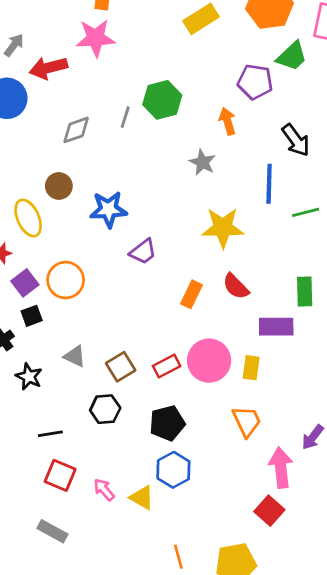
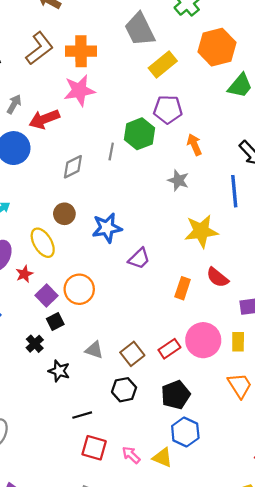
purple pentagon: (255, 82) -> (168, 109), moved

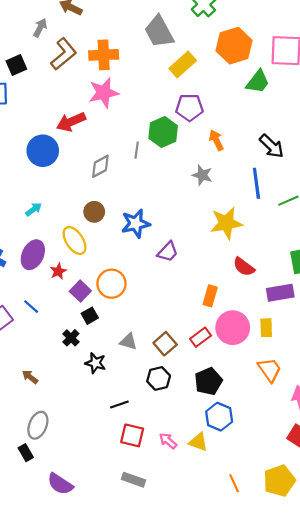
gray arrow: (14, 104) -> (40, 28), moved
orange rectangle: (183, 288) -> (210, 296), moved

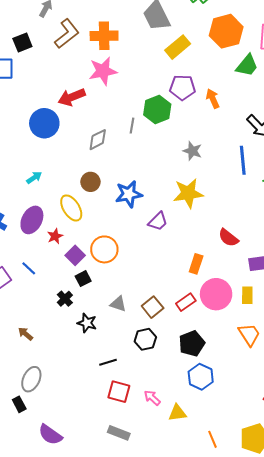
orange arrow: (216, 140) -> (213, 99), moved
yellow star: (226, 223) -> (188, 193), moved
yellow triangle: (198, 442) -> (177, 413), moved, turned -30

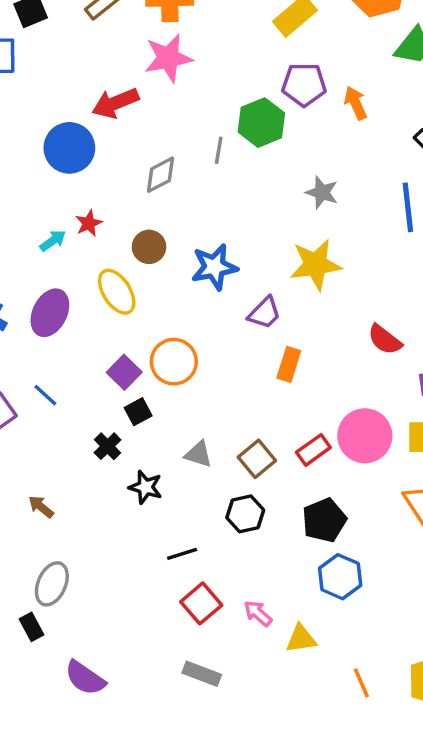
red star: (55, 236) -> (89, 223), moved
orange rectangle: (196, 264) -> (289, 364), moved
red square: (119, 392) -> (201, 603), turned 35

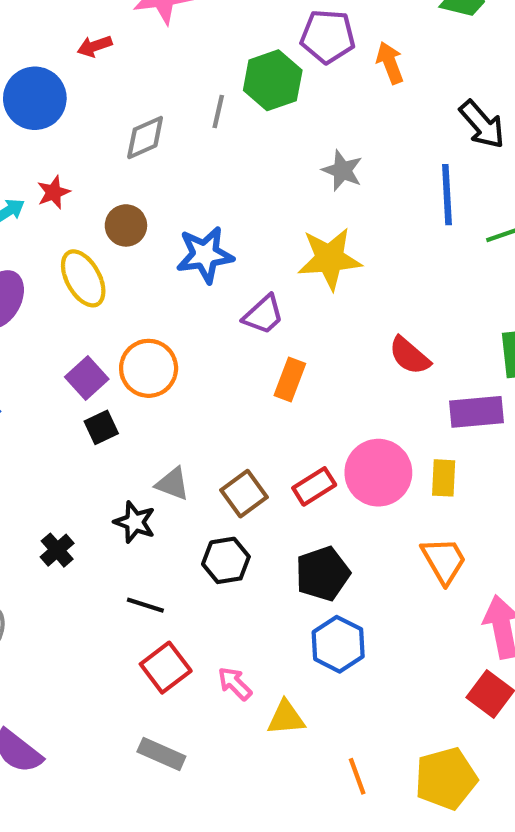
red arrow: (115, 103) -> (95, 46), size x0.6
black cross: (107, 446) -> (57, 550), moved
black star: (146, 487) -> (135, 522), moved
black line: (182, 554) -> (145, 605), turned 32

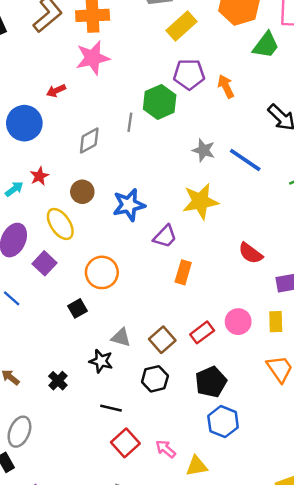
blue line: (447, 195) -> (245, 160), moved, turned -48
purple square: (87, 378) -> (45, 263), moved
pink circle: (378, 473) -> (238, 322), size x0.7

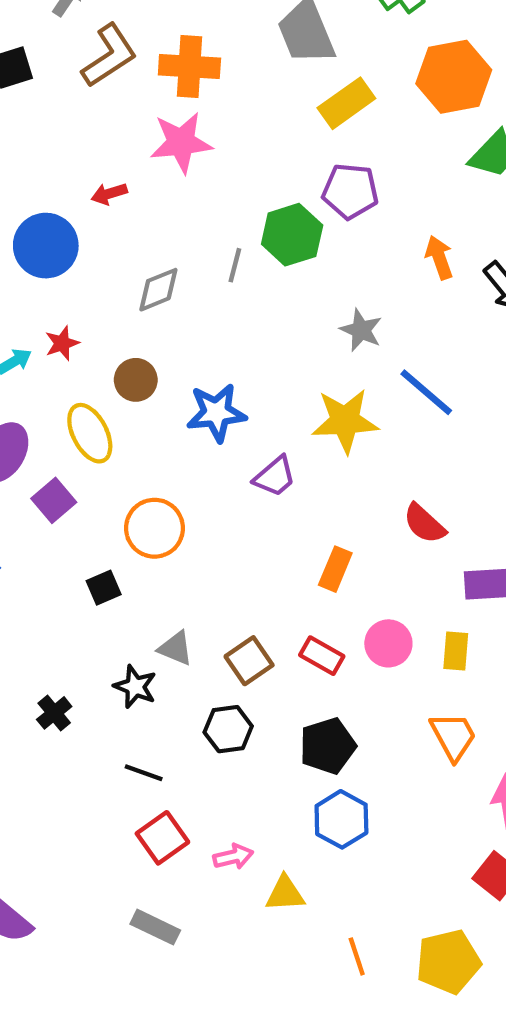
orange arrow: (226, 86) -> (439, 257), moved
blue line: (245, 160) -> (426, 392), moved
orange rectangle: (183, 272) -> (335, 569), moved
red rectangle: (202, 332) -> (322, 656), turned 60
pink arrow: (166, 449) -> (233, 857), turned 120

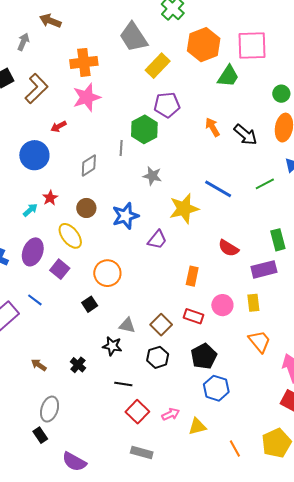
brown L-shape: (109, 56) -> (36, 89), moved
gray star: (361, 330) -> (152, 176), moved

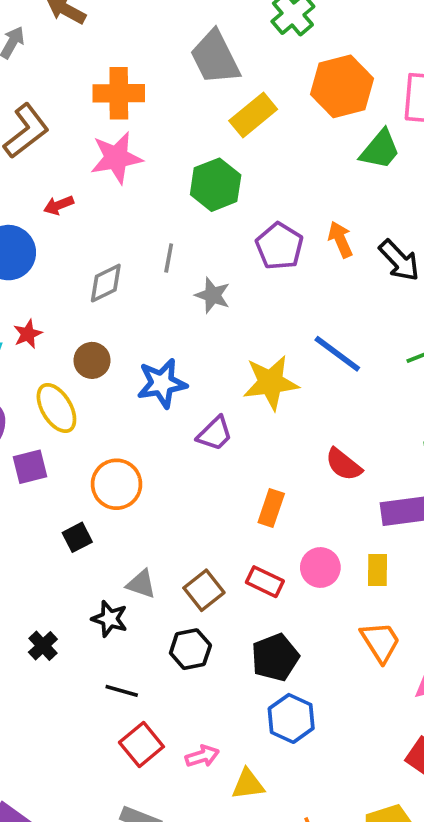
purple pentagon: (167, 105) -> (279, 246), moved, turned 30
green hexagon: (144, 129) -> (216, 185), moved
gray star: (152, 176) -> (213, 295), moved
purple square: (60, 269) -> (30, 467), turned 30

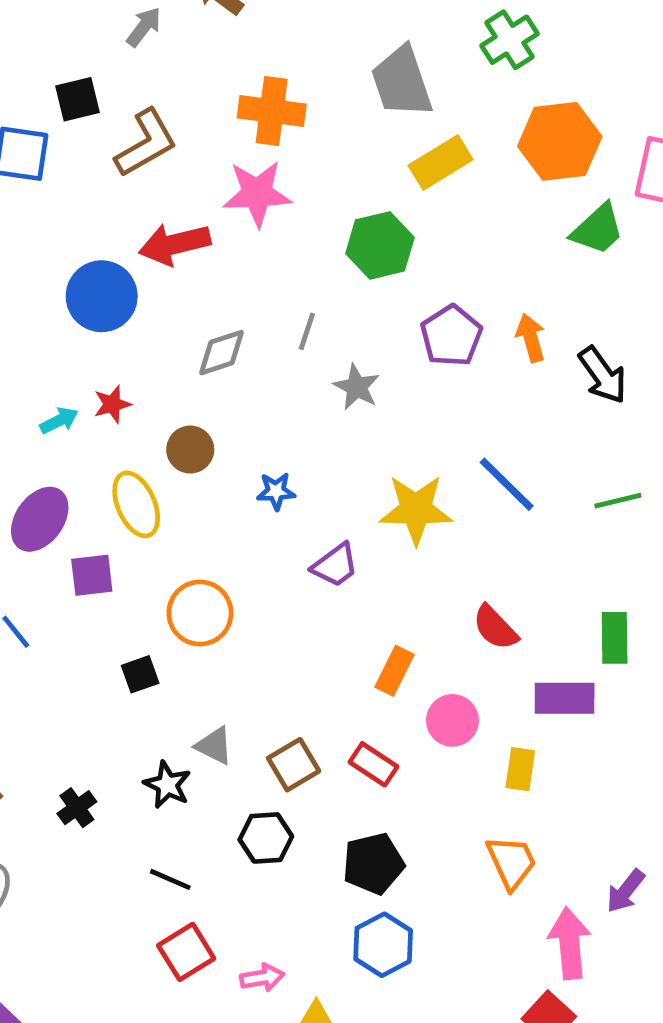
red arrow: (59, 205) -> (175, 244), size x1.8
blue star: (162, 383) -> (276, 491), size x0.6
pink circle: (320, 568) -> (452, 720), moved

